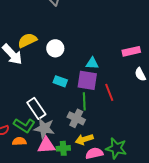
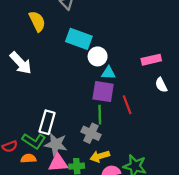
yellow semicircle: (27, 40) -> (37, 21), moved, turned 90
white circle: (55, 48) -> (98, 56), moved
cyan rectangle: (60, 81) -> (79, 39), moved, size x1.6
white rectangle: (36, 108) -> (47, 122), turned 50

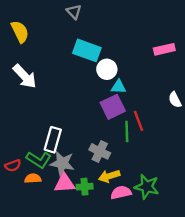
yellow semicircle: (37, 21) -> (20, 32), moved
pink rectangle: (151, 60) -> (164, 49), moved
purple square: (103, 92) -> (113, 107), turned -35
green line: (100, 115) -> (127, 131), moved

